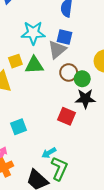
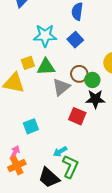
blue square: (64, 37) -> (75, 40), turned 35
gray triangle: (57, 50) -> (61, 87), moved

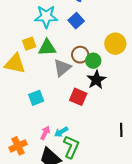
black star: (95, 99) -> (96, 80), turned -30
cyan square: (31, 126) -> (36, 98), moved
pink arrow: (15, 152) -> (45, 133), moved

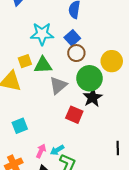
brown circle: (80, 55) -> (76, 53), moved
green circle: (93, 61) -> (89, 78), size x1.6
cyan square: (36, 98) -> (20, 126), moved

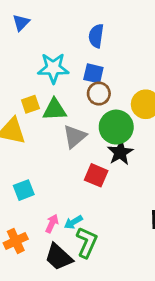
blue square: (72, 38) -> (93, 73), turned -35

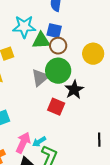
green triangle: (55, 110) -> (41, 41), moved
green circle: (116, 127) -> (58, 71), moved
pink arrow: (52, 224) -> (23, 143), size x1.5

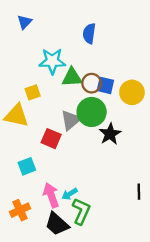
blue square: (54, 31) -> (105, 85), moved
red square: (56, 107) -> (51, 139), moved
pink arrow: (23, 143) -> (51, 195), turned -45

